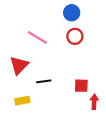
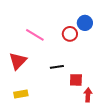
blue circle: (72, 13) -> (85, 23), moved
black line: (44, 81) -> (57, 67), moved

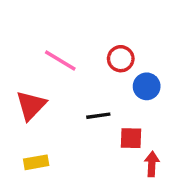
blue circle: (85, 23) -> (147, 86), moved

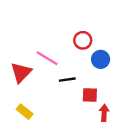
pink line: (60, 60) -> (47, 58), moved
yellow rectangle: (36, 162) -> (25, 112), turned 49

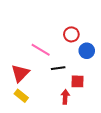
red triangle: (21, 72) -> (20, 73), moved
red arrow: (104, 113) -> (65, 97), moved

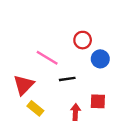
red square: (78, 81) -> (98, 101), moved
yellow rectangle: (21, 96) -> (35, 108), moved

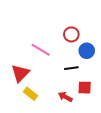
black line: (67, 79) -> (71, 68), moved
red arrow: (75, 112) -> (65, 97), turned -64

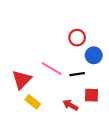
pink line: (41, 50) -> (52, 69), moved

